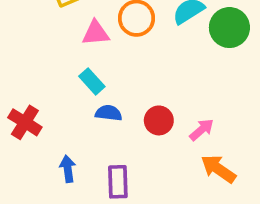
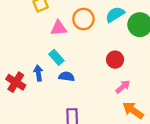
red circle: (159, 120) -> (115, 60), moved
blue arrow: (68, 169) -> (38, 73), moved

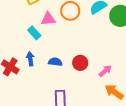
cyan rectangle: (56, 57) -> (34, 33), moved
red circle: (115, 60) -> (80, 63), moved

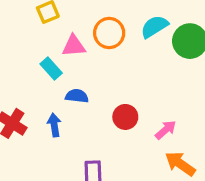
blue arrow: (30, 59) -> (54, 125), moved
blue semicircle: (55, 62) -> (77, 96), moved

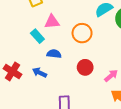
orange circle: (109, 33) -> (82, 33), moved
blue arrow: (54, 125) -> (39, 73), turned -56

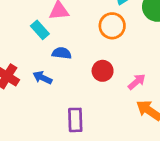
orange circle: (82, 33) -> (112, 26), moved

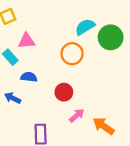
pink arrow: (137, 82) -> (77, 115), moved

